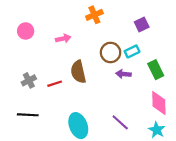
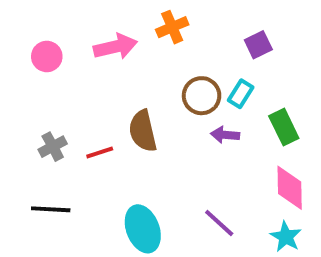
pink arrow: (63, 39) -> (115, 47), moved, size x1.5
cyan rectangle: (132, 51) -> (241, 94), turned -32

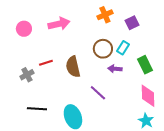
orange cross: (172, 27) -> (105, 15), moved
red line: (100, 152) -> (46, 63), moved
black line: (51, 209) -> (37, 109), moved
purple line: (219, 223) -> (98, 93), moved

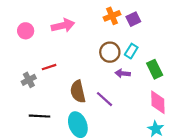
purple square: (132, 23) -> (133, 19), moved
brown semicircle: (73, 67) -> (78, 92), moved

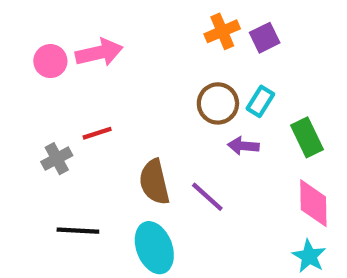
pink arrow: (63, 25) -> (99, 53), moved

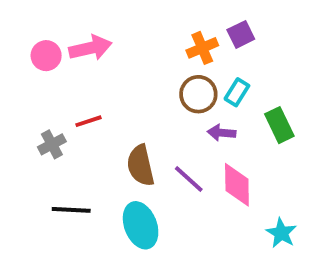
orange cross: (222, 31) -> (202, 48), moved
pink diamond: (313, 203) -> (237, 185), moved

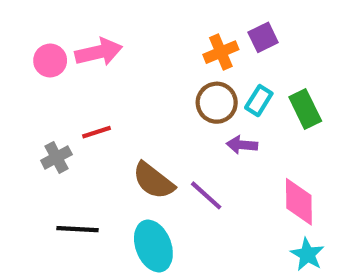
green rectangle: (279, 125) -> (305, 109), moved
brown semicircle: (141, 166) -> (153, 181), turned -39
pink diamond: (237, 185) -> (299, 202), moved

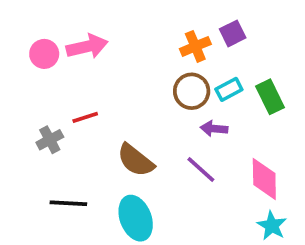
cyan rectangle: (259, 101) -> (229, 89), turned 30
purple line: (206, 195) -> (201, 170), moved

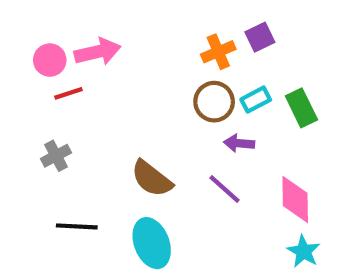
red line: (85, 117) -> (68, 93), moved

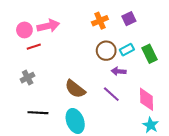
orange cross: (218, 52) -> (100, 21), moved

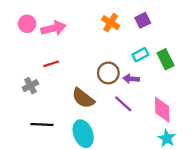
orange cross: (100, 21) -> (111, 23), turned -35
pink circle: (24, 30) -> (27, 24), moved
red line: (34, 47) -> (51, 64), moved
brown circle: (106, 51) -> (108, 73), moved

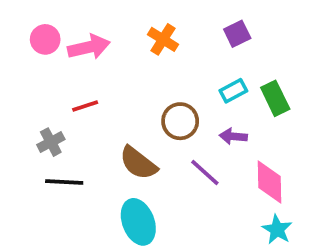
orange cross: (111, 23) -> (163, 39), moved
purple arrow: (131, 79) -> (233, 136), moved
black line: (42, 125) -> (64, 182), moved

